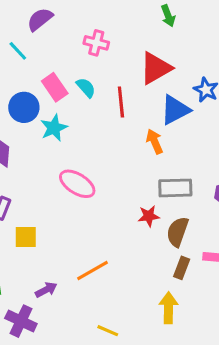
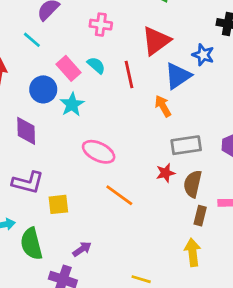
orange line: (93, 271) -> (119, 195), moved, turned 72

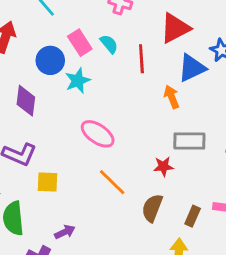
brown semicircle: (193, 184) -> (152, 208), moved

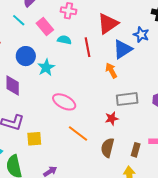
pink rectangle: (80, 43) -> (45, 26), moved
cyan semicircle: (109, 44) -> (64, 40), turned -32

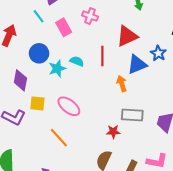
cyan semicircle: (64, 40) -> (77, 61), moved
orange line: (78, 134) -> (59, 138), moved
yellow square: (34, 139) -> (37, 103), moved

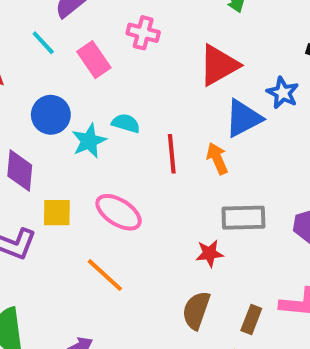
red line: (102, 56) -> (172, 154), moved

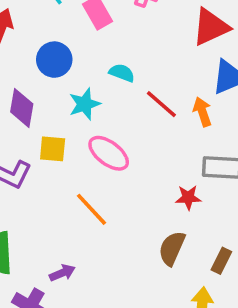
cyan star: (89, 141) -> (85, 104), moved
red line: (172, 154) -> (161, 104), turned -48

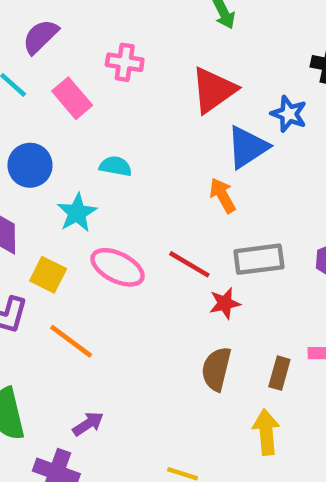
red line: (161, 104) -> (189, 264), moved
yellow square: (53, 149) -> (48, 275), turned 32
orange line: (91, 209) -> (71, 341), moved

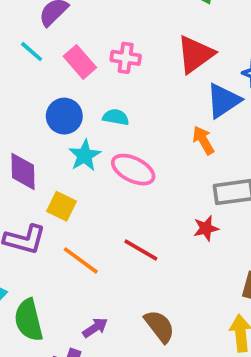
pink cross: (125, 62) -> (126, 58), moved
blue circle: (30, 165) -> (64, 116), moved
red line: (189, 264) -> (141, 250), moved
pink ellipse: (118, 267) -> (133, 170), moved
brown semicircle: (216, 369) -> (159, 326), moved, turned 129

